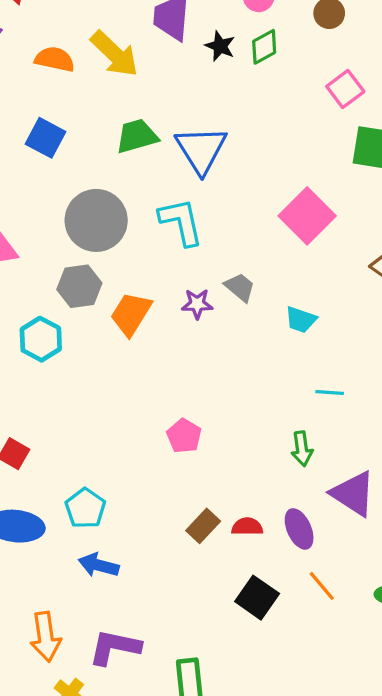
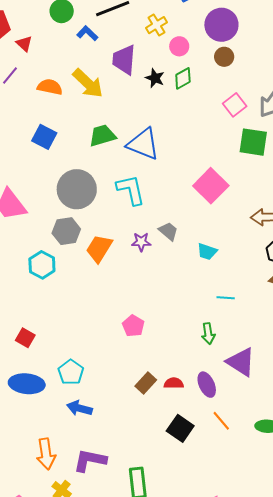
blue triangle: (201, 150) -> (143, 144), turned -36

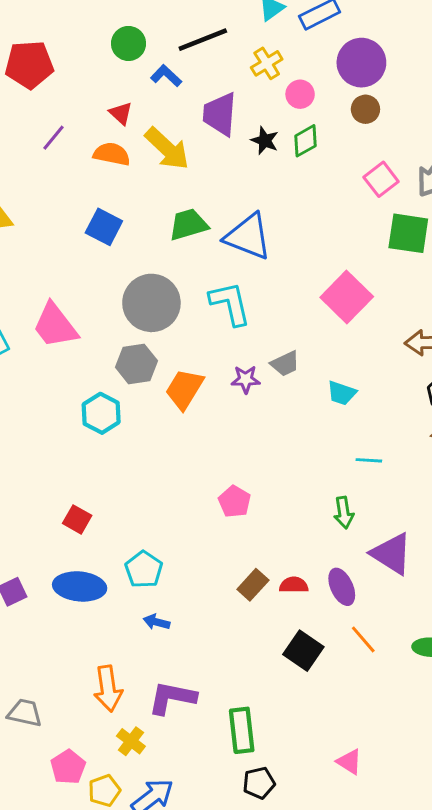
red triangle: (24, 44) -> (121, 113), moved
gray trapezoid: (168, 231) -> (285, 364), turned 115
blue arrow: (79, 408) -> (157, 622), size x0.7

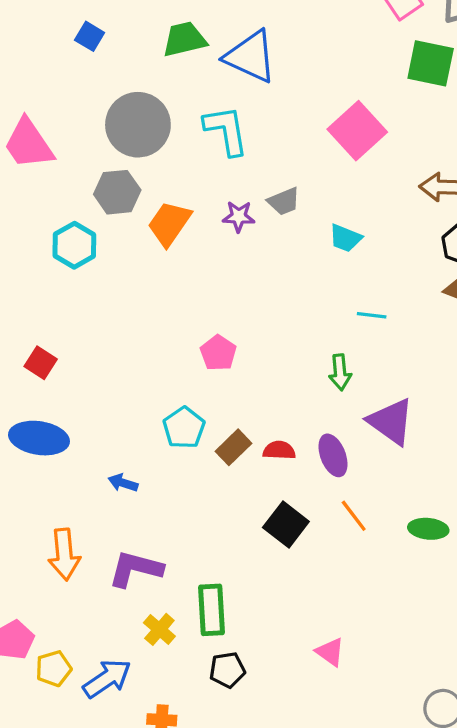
blue square: (104, 227) -> (90, 36), size x0.7
cyan pentagon: (144, 569) -> (184, 428), moved
yellow cross: (131, 741) -> (159, 629), moved

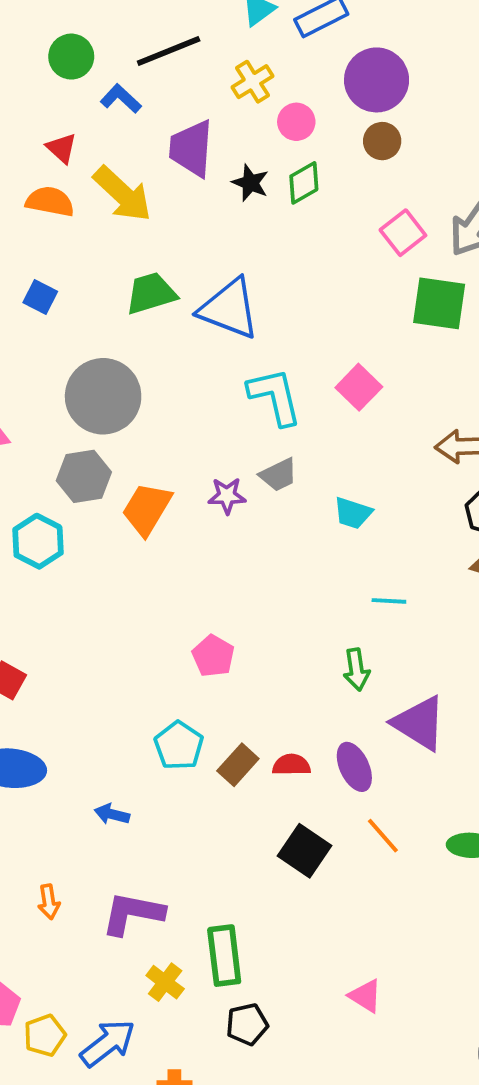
cyan L-shape: (226, 130) -> (275, 397), moved
pink square: (357, 131) -> (359, 387), size x0.7
orange arrow: (64, 554) -> (49, 902), size x0.6

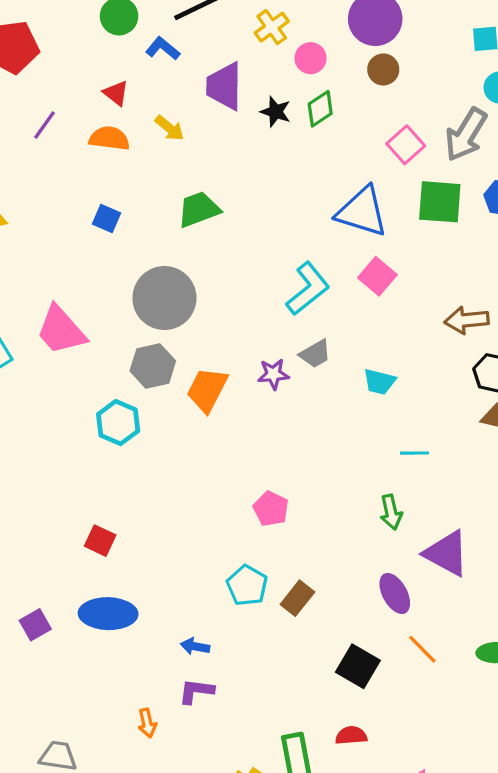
yellow arrow: (123, 194) -> (169, 128), size x0.6
blue triangle: (229, 309) -> (362, 212), moved
cyan L-shape: (275, 397) -> (308, 289), turned 68
red semicircle: (291, 765) -> (351, 735), moved
purple L-shape: (133, 913) -> (196, 691), moved, size x0.7

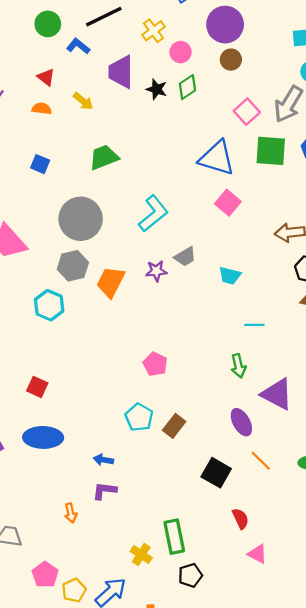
orange semicircle: (109, 138) -> (42, 109), size x0.7
cyan L-shape: (308, 289) -> (153, 214), moved
red semicircle: (351, 735) -> (241, 519), moved, turned 70

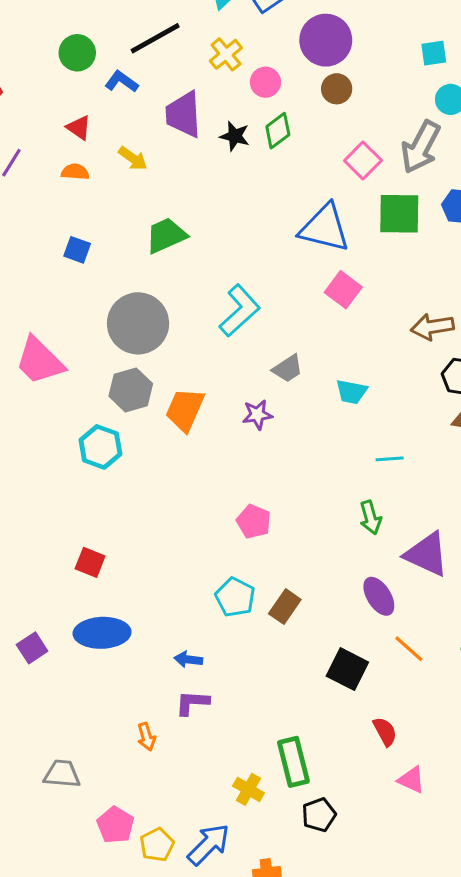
purple star: (156, 271) -> (257, 415), moved

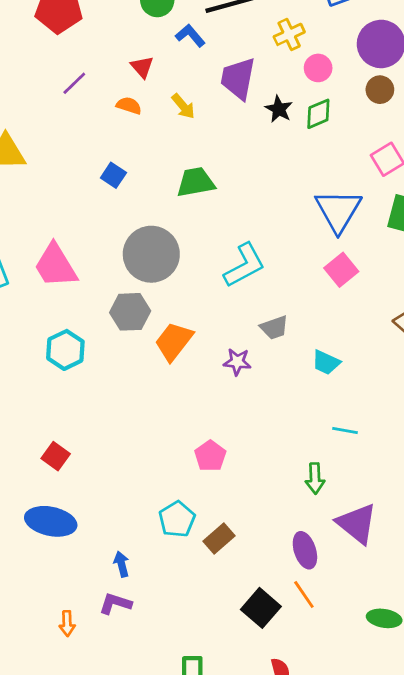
blue triangle: (324, 228) -> (338, 211), turned 33
cyan hexagon: (100, 447) -> (65, 350), moved
orange line: (409, 649) -> (304, 595), moved
blue arrow: (188, 659) -> (121, 564), turned 55

